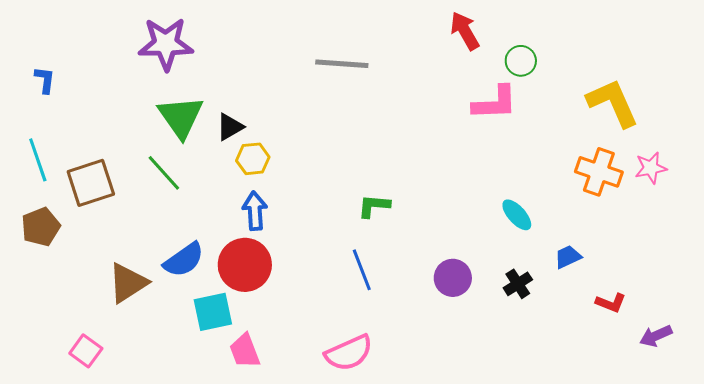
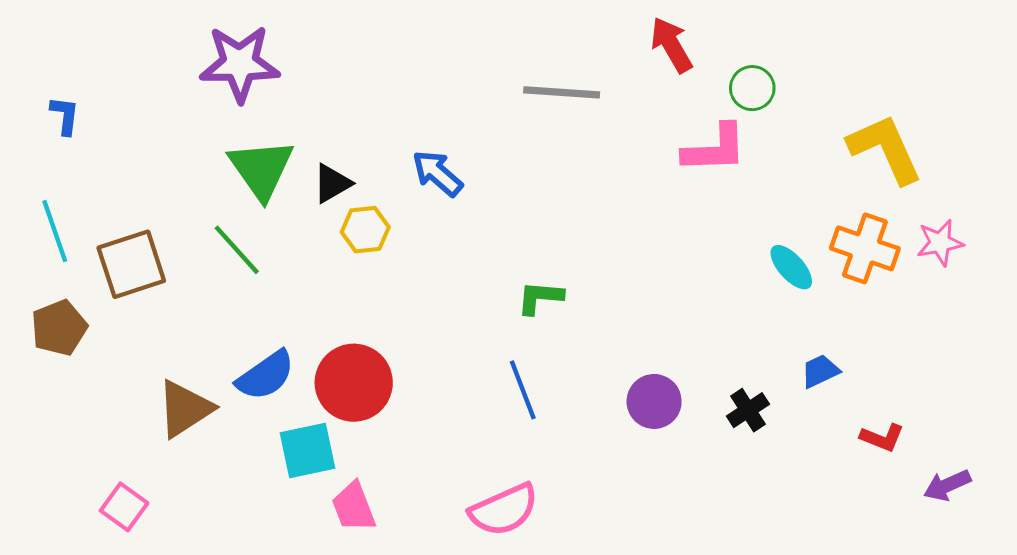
gray line: (342, 64) -> (562, 92), moved
blue arrow: (255, 211) -> (437, 173), moved, turned -45
cyan ellipse: (517, 215) -> (791, 267), moved

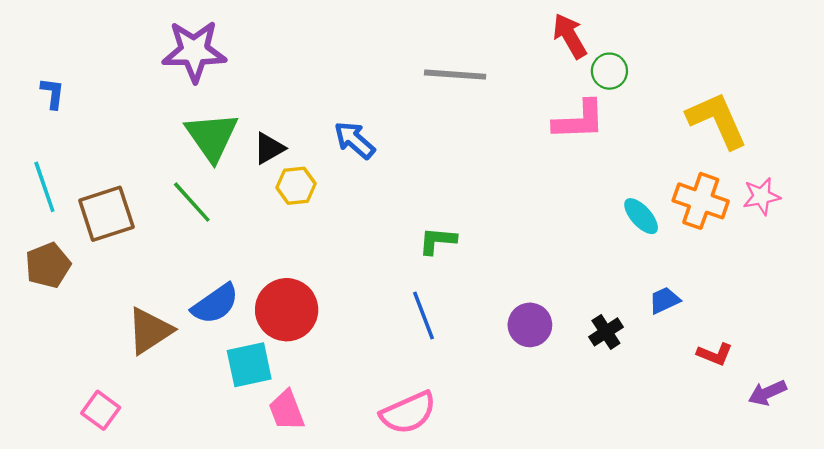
red arrow: (671, 45) -> (570, 36), moved

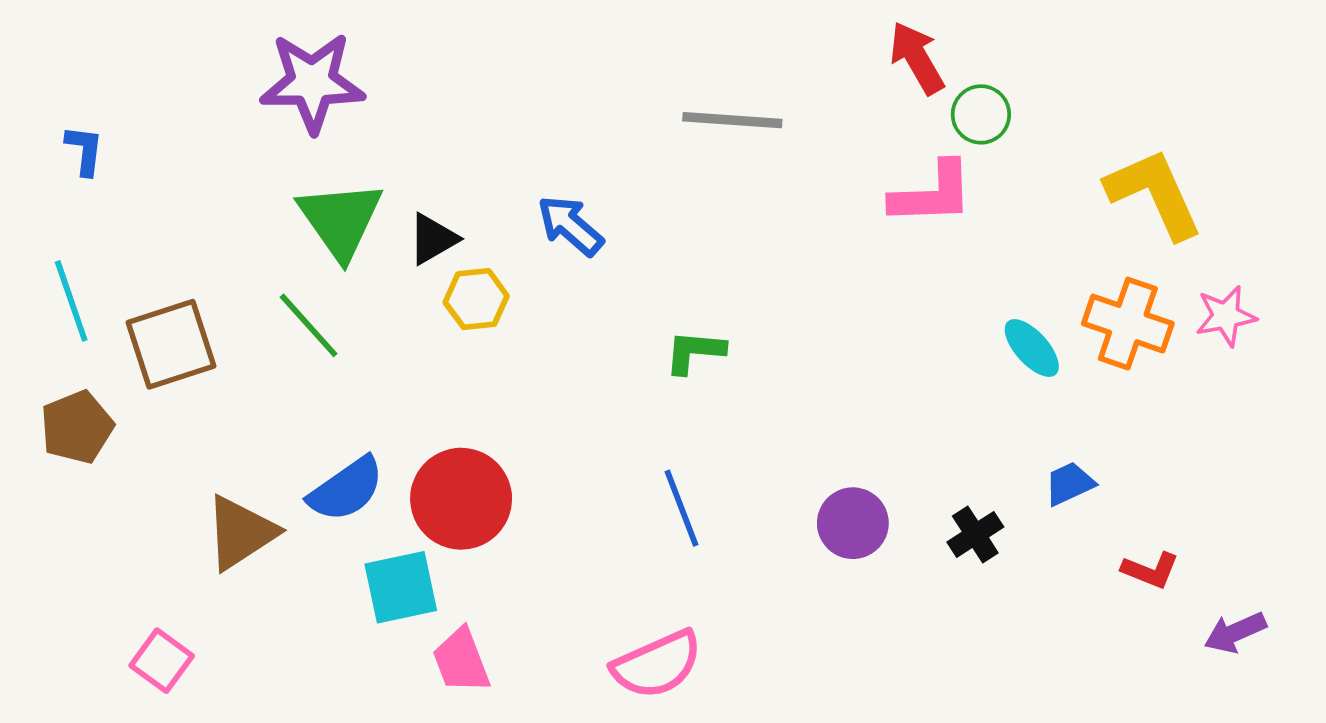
green L-shape: (438, 241) -> (695, 352), moved

